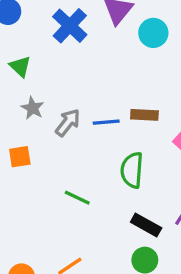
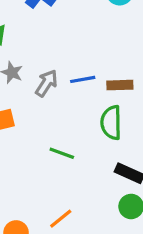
brown rectangle: (144, 115) -> (120, 85), moved

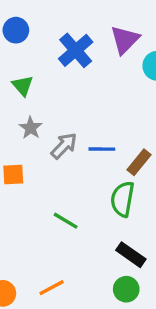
brown rectangle: (120, 85) -> (139, 162), turned -60

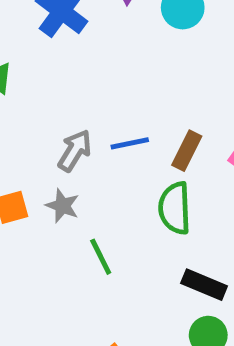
gray star: (31, 128) -> (62, 206), moved
green line: (66, 221) -> (101, 257), turned 45

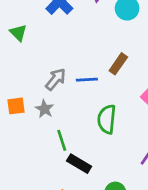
brown rectangle: (187, 151) -> (118, 64), moved
black rectangle: (204, 285) -> (79, 164), moved

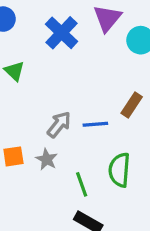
green line: (62, 140) -> (82, 184), moved

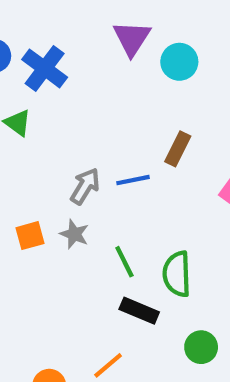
blue cross: (62, 33) -> (45, 68), moved
green semicircle: (119, 170) -> (177, 274), moved

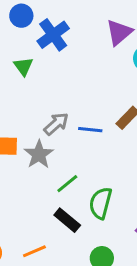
gray star: (74, 234) -> (39, 154), size x1.4
green line: (124, 262) -> (67, 184), turned 60

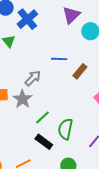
blue line: (90, 130) -> (59, 59), moved

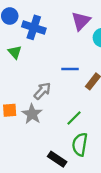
blue cross: (27, 19) -> (34, 27), turned -30
green line: (43, 117) -> (74, 118), moved

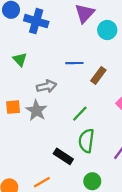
green triangle: (15, 52) -> (20, 59), moved
gray arrow: (42, 91) -> (46, 86), turned 36

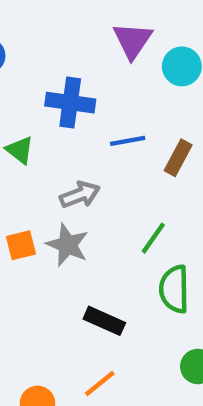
blue cross: (36, 21) -> (70, 103), moved
black rectangle: (63, 156) -> (104, 321), moved

